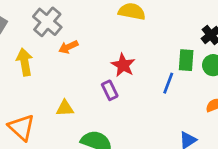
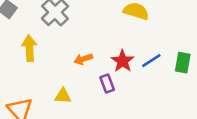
orange arrow: (68, 47) -> (83, 59), moved
blue line: (168, 83) -> (151, 61), moved, turned 30

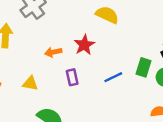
red star: (122, 61) -> (84, 45), moved
blue line: (151, 61) -> (113, 77), moved

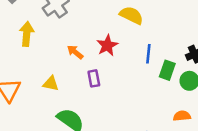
orange arrow: (53, 52) -> (75, 52), turned 49
blue line: (113, 77) -> (148, 54), moved, turned -60

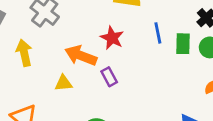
orange arrow: (75, 52) -> (81, 56), size x1.6
yellow triangle: (51, 84) -> (64, 83), moved

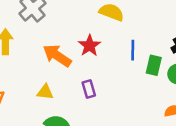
purple rectangle: (109, 77) -> (89, 89), moved
yellow triangle: (64, 83) -> (45, 92), moved

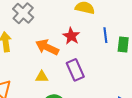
purple rectangle: (89, 89) -> (75, 70), size x1.5

